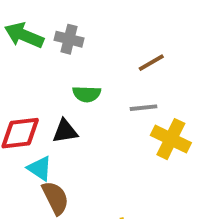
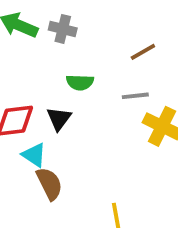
black triangle: (65, 131) -> (59, 119), turned -44

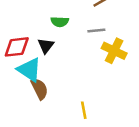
cyan triangle: (34, 155) -> (29, 70), size x1.5

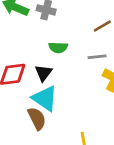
cyan triangle: (29, 70) -> (45, 98), moved

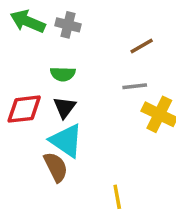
green semicircle: (58, 47) -> (63, 74), moved

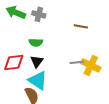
brown line: (142, 46) -> (81, 26), turned 40
gray line: (135, 86) -> (77, 62), moved

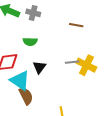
black triangle: (37, 61) -> (39, 67), moved
cyan triangle: (38, 80) -> (20, 80), moved

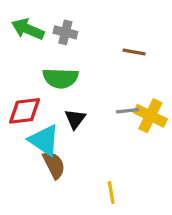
green semicircle: (30, 42) -> (60, 78), size x1.5

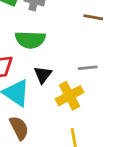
yellow cross: (150, 116) -> (69, 96), moved, turned 36
brown semicircle: (54, 165) -> (19, 128), moved

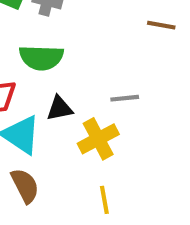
brown line: (93, 17) -> (161, 25), moved
black triangle: (43, 75) -> (60, 108), turned 42

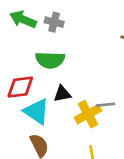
gray line: (125, 98) -> (106, 105), moved

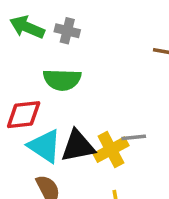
black triangle: (62, 94) -> (78, 146), moved, size x1.5

